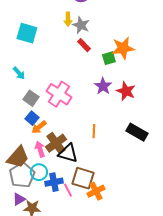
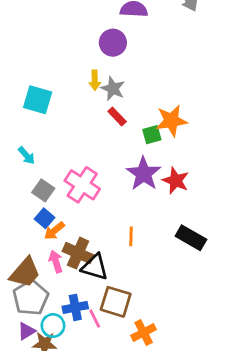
purple star: (103, 86) -> (144, 174), size x1.4
brown cross: (56, 143) -> (78, 253), turned -30
cyan circle: (39, 172) -> (53, 326), moved
orange cross: (96, 191) -> (144, 333), moved

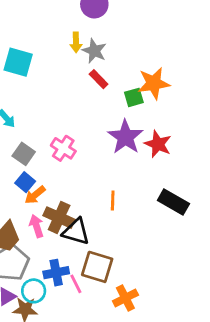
pink cross: (82, 185) -> (63, 148), size x0.7

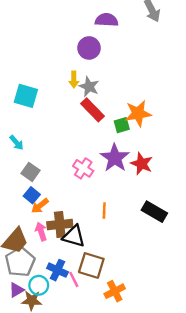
red rectangle: (99, 79) -> (93, 110), size x1.5
pink cross: (63, 148) -> (83, 168), moved
brown cross: (59, 218) -> (60, 225), turned -30
blue cross: (56, 273) -> (57, 270), turned 36

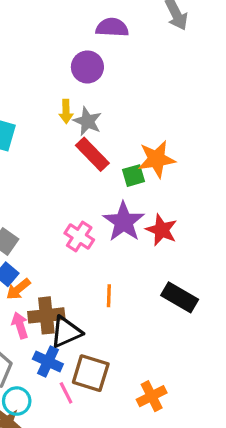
black triangle: (74, 236) -> (66, 332), turned -40
blue cross: (57, 270) -> (48, 362), moved
orange cross: (115, 291) -> (152, 396), moved

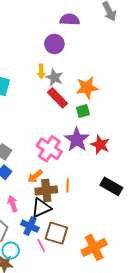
orange star: (157, 159) -> (87, 88), moved
pink cross: (79, 236) -> (49, 149), size x1.4
orange arrow: (18, 289) -> (35, 176), moved
brown cross: (46, 315) -> (46, 190), moved
orange cross: (152, 396) -> (94, 247), size x1.4

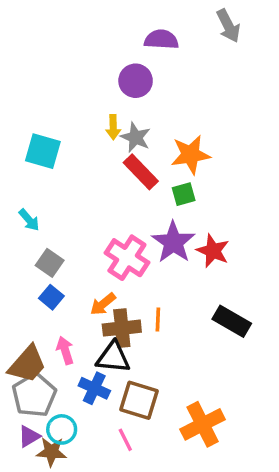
black triangle: (41, 208) -> (113, 357), turned 30
pink line: (41, 245) -> (125, 440), moved

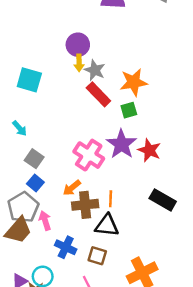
purple circle: (136, 81) -> (78, 45), moved
black triangle: (113, 357) -> (107, 225), moved
gray pentagon: (34, 395) -> (23, 207), moved
brown square: (139, 400) -> (97, 256), size x0.7

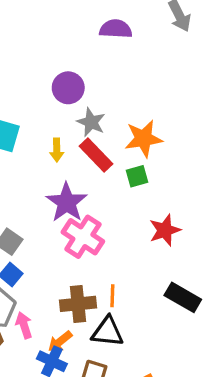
yellow arrow: (79, 63) -> (57, 150), moved
purple star: (121, 144) -> (67, 202), moved
red star: (149, 150) -> (165, 230), turned 30
orange arrow: (72, 188) -> (60, 342), moved

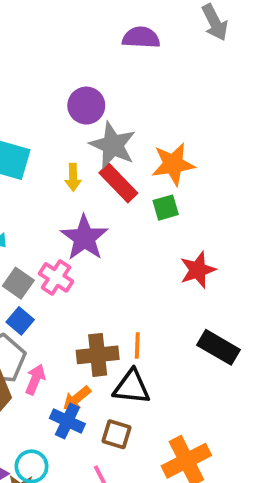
gray star: (91, 122) -> (113, 145), size x1.4
pink cross: (83, 237) -> (56, 277), moved, size x0.7
pink arrow: (24, 325) -> (35, 379), turned 40

